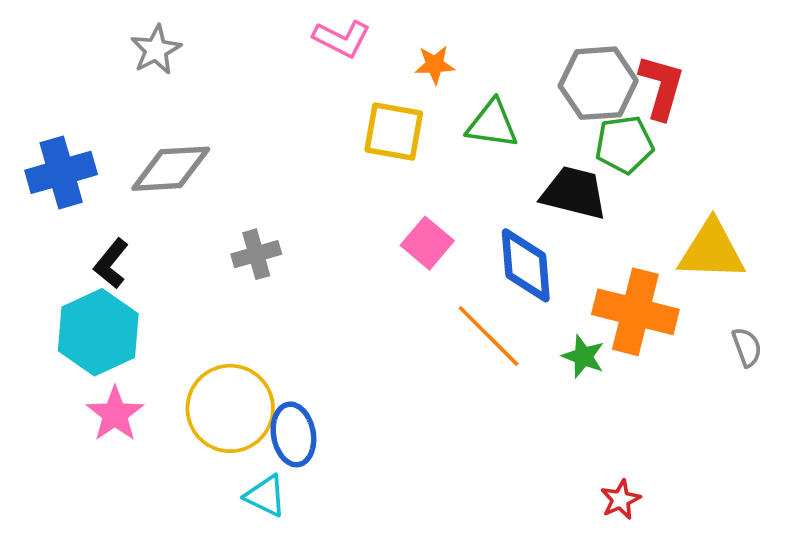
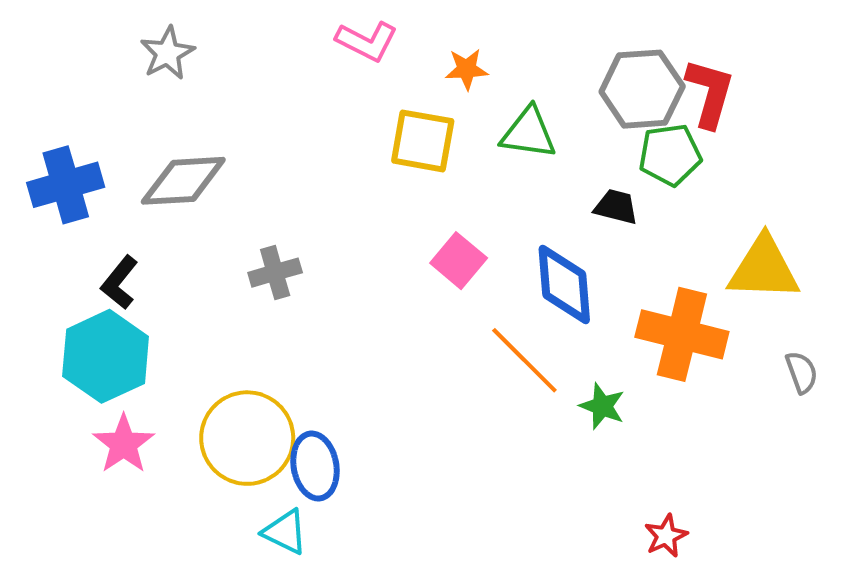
black trapezoid: (574, 193) -> (616, 207), size x0.6
green star: (583, 356) -> (602, 406), moved

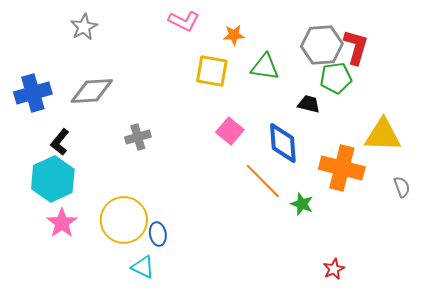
blue ellipse: (315, 466) -> (158, 234), size x0.7

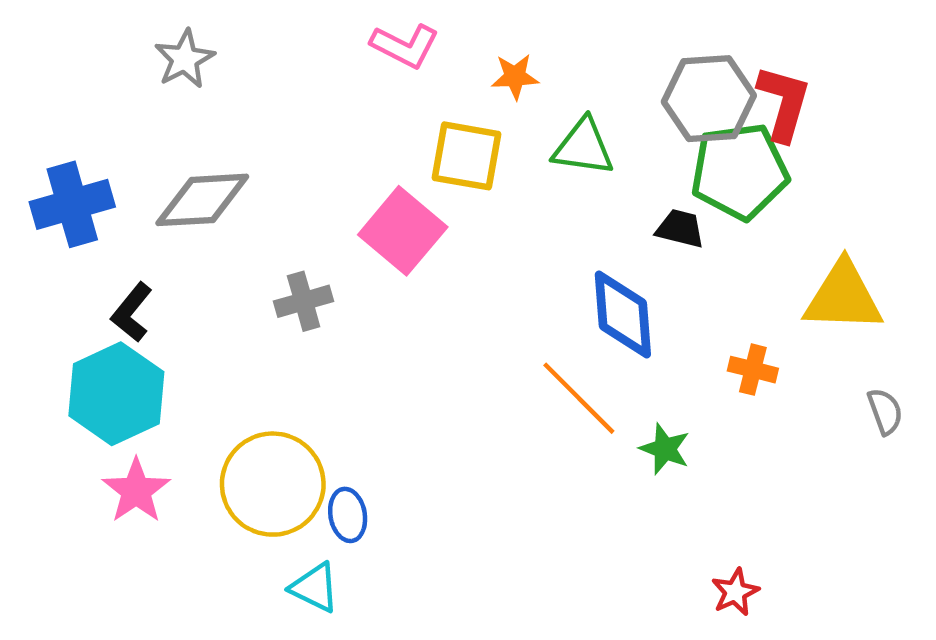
green pentagon: (336, 78) -> (740, 171), size x1.4
pink square: (230, 131) -> (403, 231), moved, size x1.4
orange cross: (342, 168) -> (753, 370), size x0.5

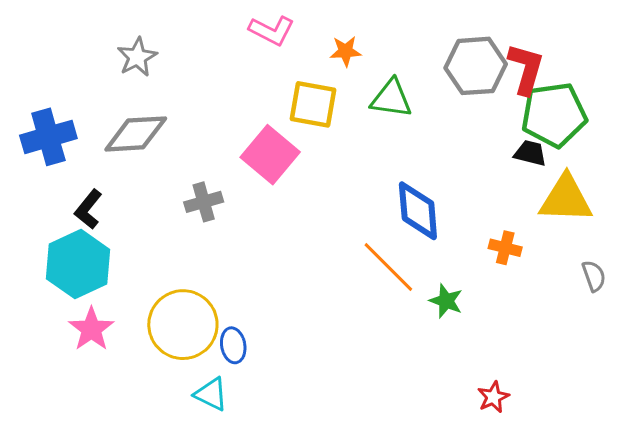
gray star: (185, 59) -> (137, 57), moved
green pentagon: (740, 171) -> (554, 115), moved
black trapezoid: (680, 229) -> (530, 153), moved

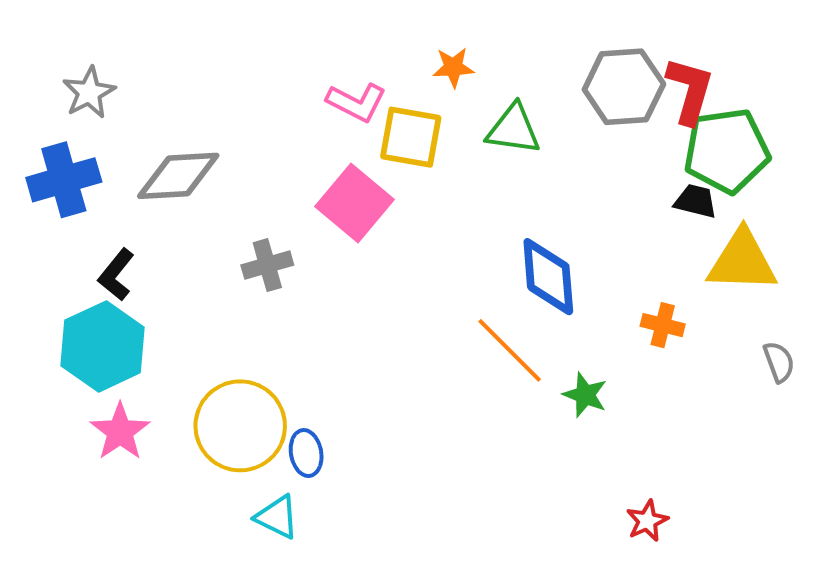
pink L-shape: (272, 30) -> (356, 102), moved
gray star: (137, 57) -> (89, 93), moved

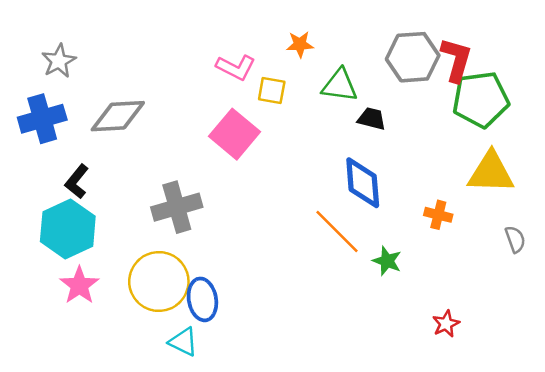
yellow square: (411, 137) -> (272, 90), size x0.7
black trapezoid: (696, 201) -> (372, 119), moved
gray cross: (267, 265) -> (177, 207), moved, size x1.5
blue ellipse: (306, 453) -> (202, 299), size x1.4
red star: (647, 521) -> (446, 324), moved

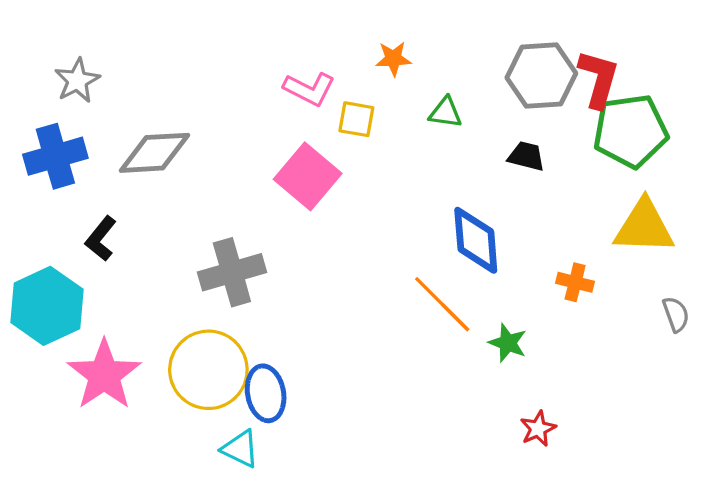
green triangle: (340, 85) -> (446, 112), size x0.7
black trapezoid: (372, 119) -> (526, 156), moved
cyan hexagon: (68, 229) -> (47, 306), moved
pink star: (79, 285) -> (104, 375), size x1.4
red star: (446, 324) -> (538, 429), moved

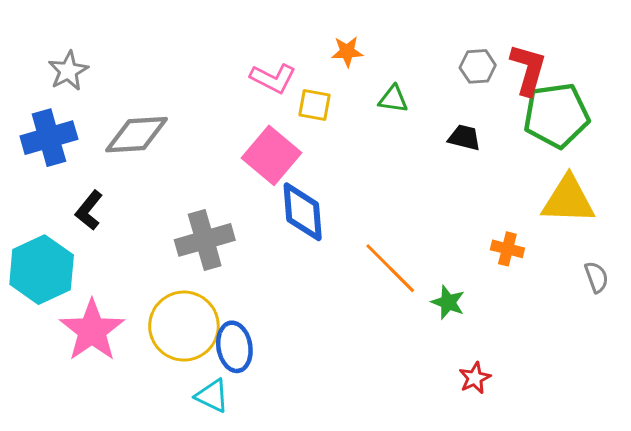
gray hexagon: (541, 75) -> (478, 66), size x0.6
blue diamond: (476, 240) -> (303, 212), moved

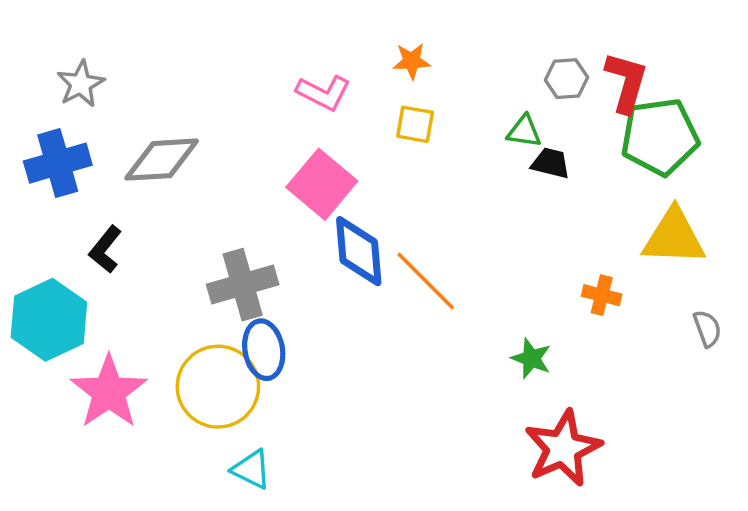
green triangle: (393, 99) -> (524, 131), moved
yellow square: (315, 105) -> (415, 124), moved
orange line: (390, 268) -> (426, 281), moved
blue ellipse: (234, 347) -> (264, 350), moved
red star: (475, 378) -> (563, 448), size x2.0

